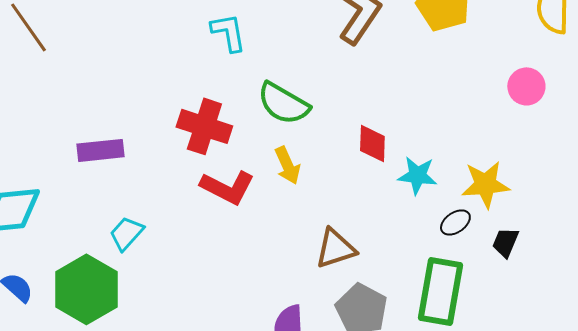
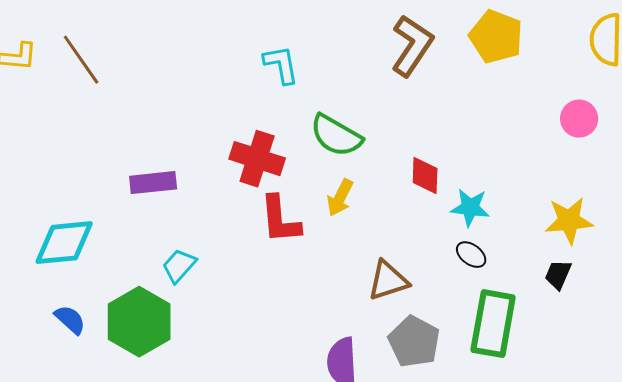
yellow arrow: (287, 165) -> (340, 198), turned 51
yellow star: (485, 184) -> (569, 221), moved
red L-shape: (227, 187) -> (280, 220), turned 58
black ellipse: (455, 222) -> (471, 255), moved, turned 72

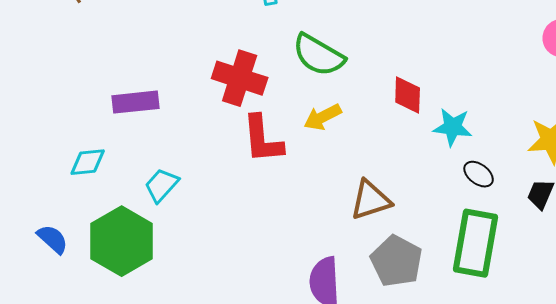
yellow arrow: (340, 198) -> (323, 117), turned 36
cyan diamond: (64, 243) -> (88, 162), moved, size x0.6
black ellipse: (471, 255) -> (479, 174), moved

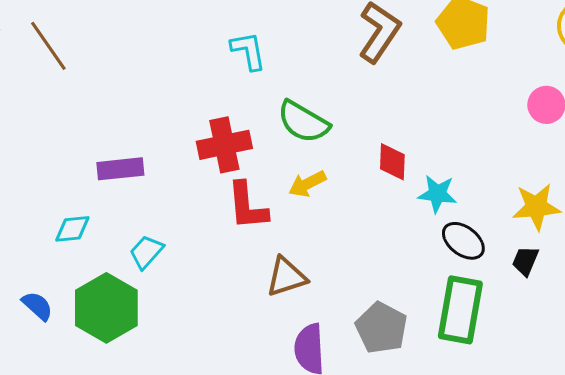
red cross: (240, 78) -> (224, 145), turned -30
black ellipse: (479, 174) -> (463, 241), size x1.4
brown triangle: (371, 200) -> (286, 277), moved

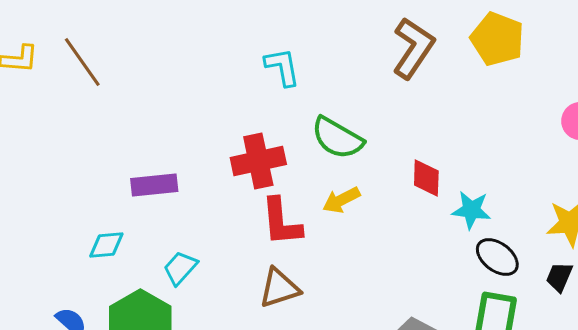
brown triangle: (286, 277) -> (279, 288), moved

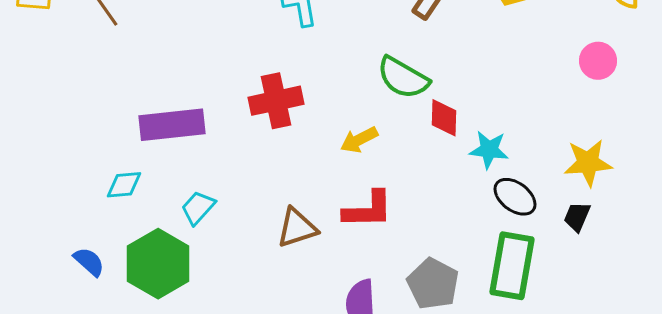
green semicircle: (337, 138) -> (403, 78), moved
purple rectangle: (154, 185) -> (172, 125), size x1.4
red L-shape: (281, 222) -> (368, 210), moved, turned -86

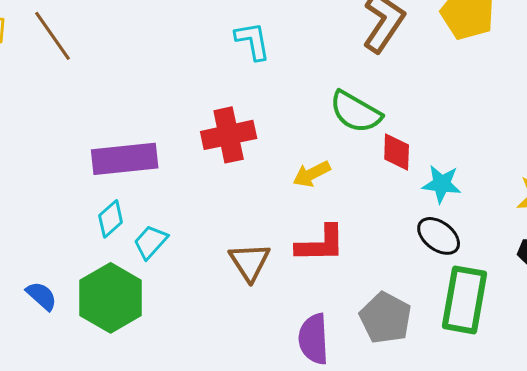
cyan diamond: (124, 185) -> (111, 219), moved, turned -36
black ellipse: (515, 197) -> (439, 236), moved
brown triangle: (297, 228) -> (250, 262), turned -45

